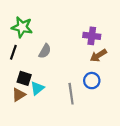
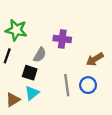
purple cross: (92, 36) -> (62, 39), moved
black square: (24, 78) -> (30, 73), moved
gray line: (71, 94) -> (67, 85), moved

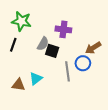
black square: (30, 73) -> (52, 51), moved
blue circle: (88, 85) -> (83, 63), moved
brown triangle: (13, 100) -> (18, 85), turned 40

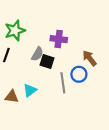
green star: (21, 21) -> (15, 31), turned -30
brown arrow: (93, 48) -> (90, 58), turned 84

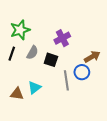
purple cross: (59, 39) -> (62, 38), turned -35
gray semicircle: (37, 54) -> (32, 53), moved
brown arrow: (90, 58) -> (92, 57), turned 98

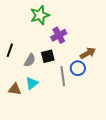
green star: (20, 30) -> (40, 15), moved
gray semicircle: (32, 53) -> (30, 60), moved
black square: (51, 60) -> (48, 56), turned -32

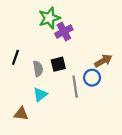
purple cross: (59, 35) -> (64, 31), moved
gray semicircle: (30, 60) -> (38, 69), turned -40
brown triangle: (15, 89) -> (21, 114), moved

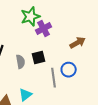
brown arrow: (103, 61) -> (78, 43), moved
cyan triangle: (40, 95) -> (25, 95), moved

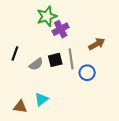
gray semicircle: (20, 62) -> (36, 64), turned 64
gray line: (54, 78) -> (71, 59), moved

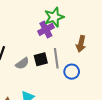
green star: (47, 16) -> (54, 17), moved
brown arrow: (97, 44) -> (81, 44), turned 133

